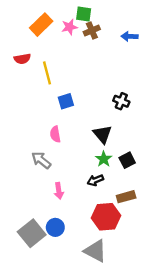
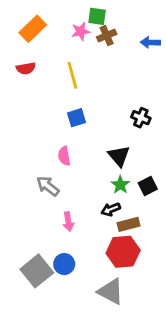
orange rectangle: (41, 25) -> (33, 29), moved
yellow line: (47, 73) -> (72, 75), moved
brown rectangle: (126, 197) -> (129, 224), moved

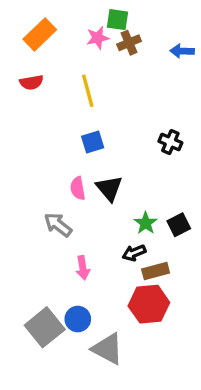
black triangle: (119, 156) -> (109, 188), moved
gray triangle: (111, 291) -> (108, 349), moved

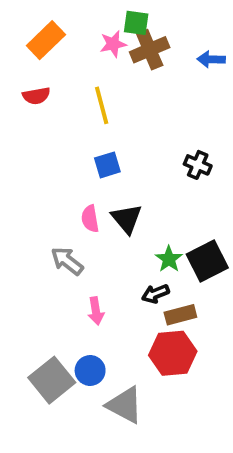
brown cross: (129, 43) -> (150, 50), size x1.4
black square: (179, 225) -> (207, 261), size x1.5

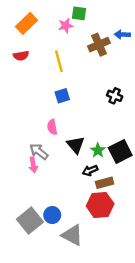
brown cross: (150, 50) -> (99, 45), moved
black triangle: (127, 219) -> (76, 145), moved
pink arrow: (96, 311) -> (33, 165), moved

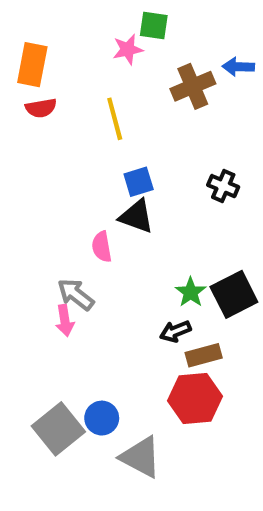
orange rectangle: (27, 23) -> (32, 65), moved, turned -35
blue square: (62, 96) -> (139, 182), moved
black triangle: (76, 145) -> (136, 216), moved, turned -30

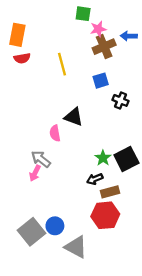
pink star: (128, 49) -> (98, 29), moved
blue square: (139, 182) -> (101, 81), moved
pink arrow: (65, 320) -> (35, 173), turned 35

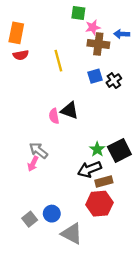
brown cross: (104, 47) -> (98, 44), turned 30
black cross: (121, 100) -> (114, 81), moved, turned 32
pink semicircle: (55, 133) -> (54, 116), moved
black arrow: (95, 179) -> (89, 169), size x1.5
gray square: (31, 232) -> (30, 219), size x0.6

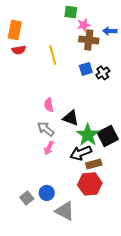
black triangle: (70, 110) -> (71, 118), moved
green star: (97, 149) -> (88, 135), size x1.6
gray arrow: (38, 150) -> (46, 129), moved
pink arrow: (33, 164) -> (49, 148), moved

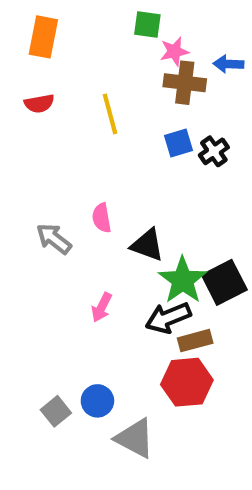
orange rectangle: (15, 30) -> (43, 37), moved
gray arrow: (46, 129) -> (54, 239), moved

